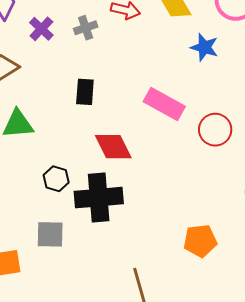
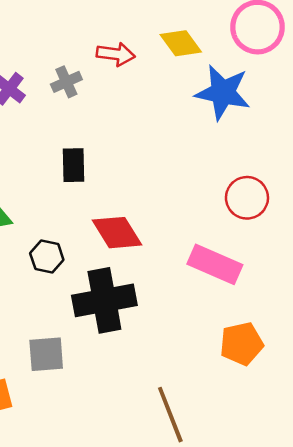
blue star: (204, 47) -> (223, 92), size x1.5
pink rectangle: (164, 104) -> (215, 264), moved
black hexagon: (56, 179) -> (47, 256), moved

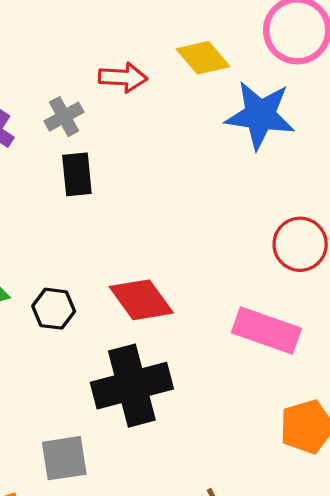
black rectangle: (74, 165) -> (77, 174), moved
black hexagon: (47, 256) -> (54, 309), moved

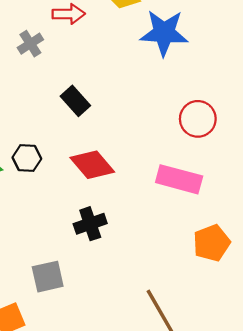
black rectangle: (77, 174) -> (75, 101), moved, turned -32
black hexagon: (54, 309) -> (27, 158), moved
black cross: (132, 386) -> (90, 224), size x0.6

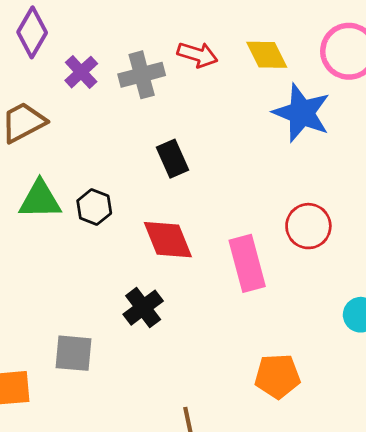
gray cross: (30, 44) -> (142, 75), size x1.4
pink rectangle: (179, 179) -> (247, 263), moved, turned 42
black cross: (90, 224) -> (143, 308), turned -36

